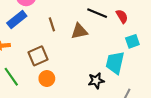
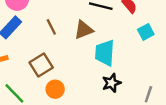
cyan trapezoid: (115, 63) -> (105, 53), moved

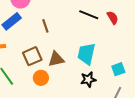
brown triangle: (84, 30) -> (56, 59), moved
cyan square: (146, 32) -> (118, 69), moved

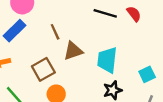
brown triangle: (56, 59) -> (73, 51), moved

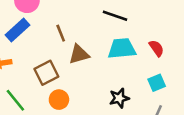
red semicircle: (134, 14) -> (156, 48), moved
cyan trapezoid: (107, 60) -> (122, 48), moved, turned 76

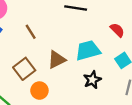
cyan trapezoid: (122, 48) -> (88, 50), moved
brown triangle: (79, 54) -> (57, 60), moved

